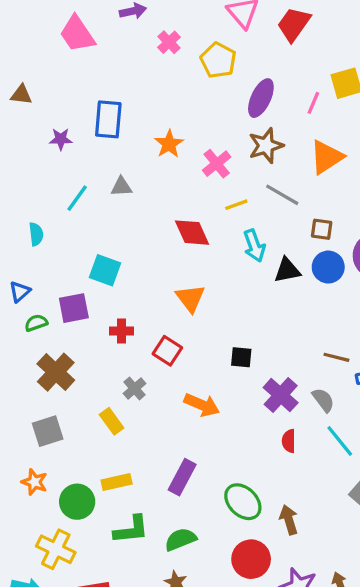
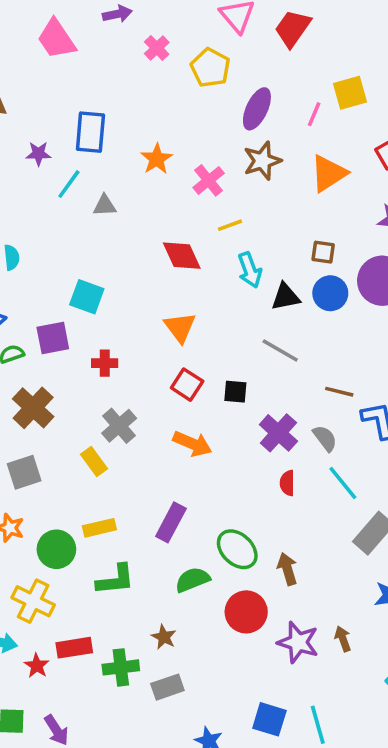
gray line: (282, 195) -> (280, 351), moved
cyan line: (77, 198) -> (69, 184), moved
red square: (167, 351) -> (187, 385), moved
gray cross: (135, 388) -> (119, 426), size x1.4
green semicircle: (181, 539) -> (192, 580), moved

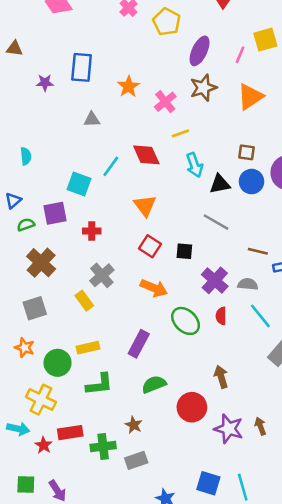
cyan line: (69, 184) -> (111, 166), moved
gray semicircle: (325, 438) -> (248, 284), turned -48
green ellipse: (237, 549) -> (186, 321), moved

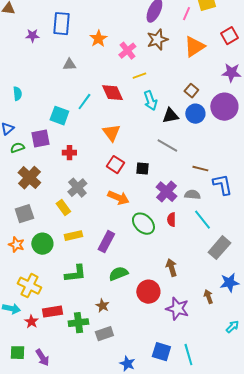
brown square: (246, 152) -> (191, 91), turned 32
yellow rectangle: (88, 348) -> (73, 236), moved
green circle: (58, 363) -> (42, 244), moved
brown arrow: (260, 426) -> (208, 297), moved

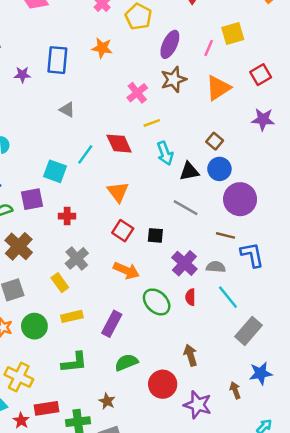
orange star: (98, 39) -> (102, 48), moved, turned -30
gray triangle: (69, 65) -> (67, 110), turned 32
purple circle: (224, 107) -> (240, 199), moved

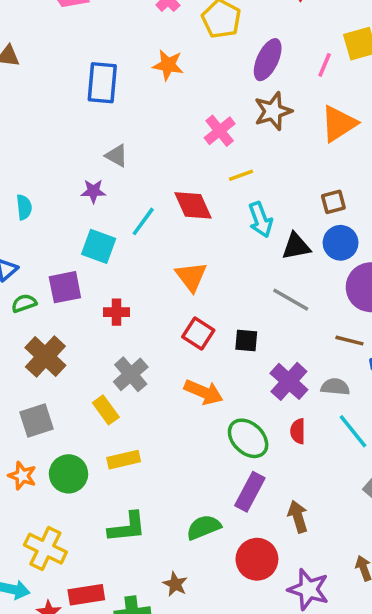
purple star: (22, 75) -> (93, 191), moved
brown square: (215, 141) -> (333, 202), turned 35
purple rectangle: (112, 324) -> (250, 492), moved

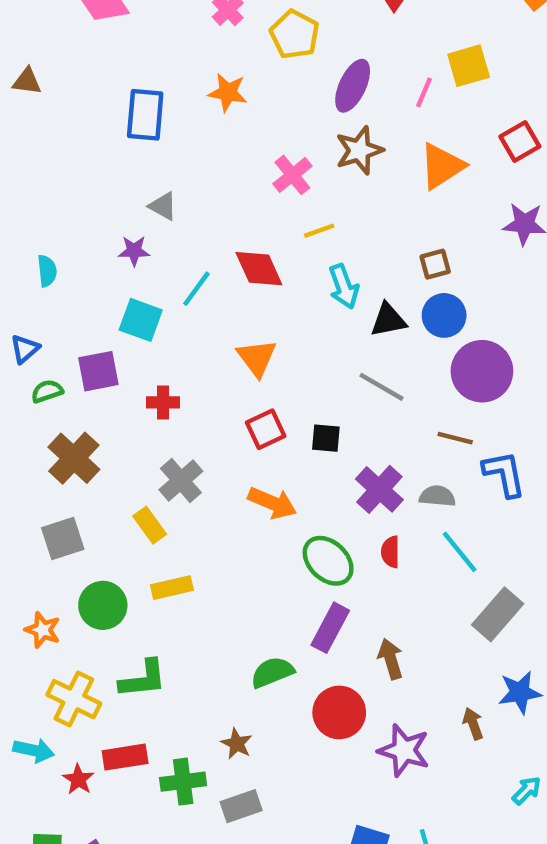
red square: (198, 333) -> (266, 429), turned 32
orange star: (22, 476) -> (43, 630), moved
green L-shape: (127, 527) -> (143, 679), moved

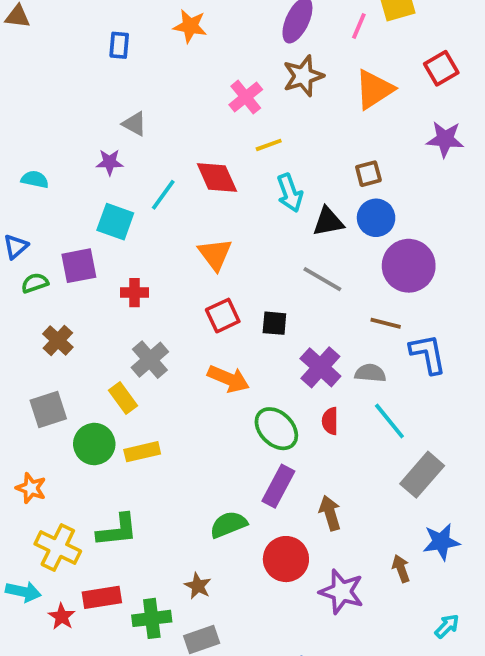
blue rectangle: (145, 115) -> (119, 45), size x0.6
cyan semicircle: (47, 271) -> (35, 179), turned -72
brown cross: (74, 458) -> (58, 340), size x0.7
green circle: (103, 605) -> (94, 444), moved

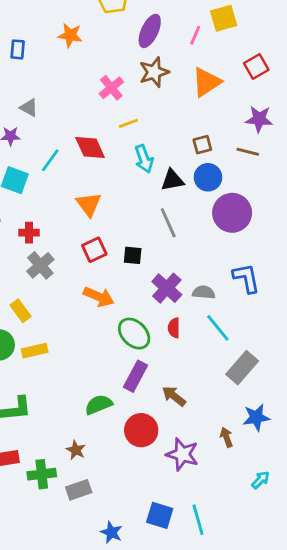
gray line: (322, 279) -> (168, 223), turned 36
brown line: (386, 323) -> (248, 152), moved
gray cross: (150, 360) -> (40, 265), moved
brown arrow: (330, 513) -> (174, 396), turned -35

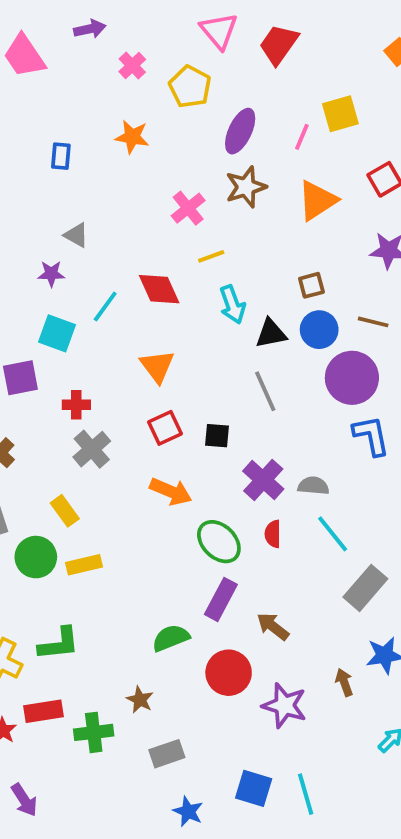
brown line: (248, 152) -> (373, 322), moved
blue L-shape: (246, 278) -> (371, 436), moved
gray rectangle: (79, 490) -> (167, 754), moved

